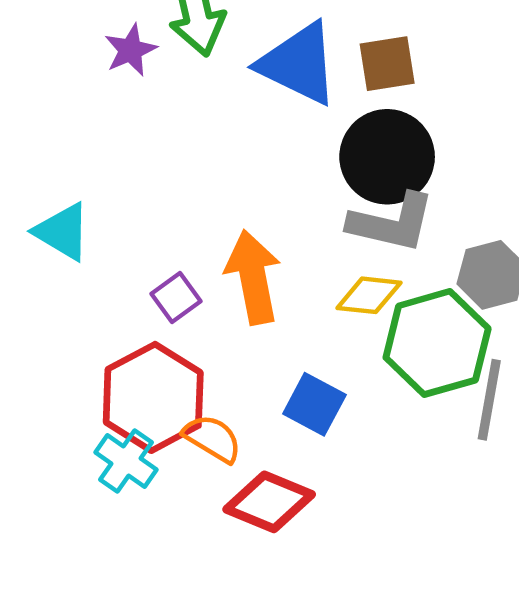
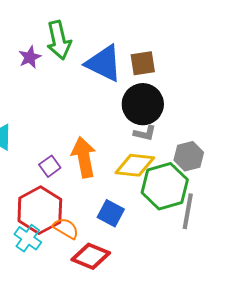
gray L-shape: (392, 223) -> (145, 133), size x0.6
yellow diamond: (369, 295) -> (135, 165), size x1.4

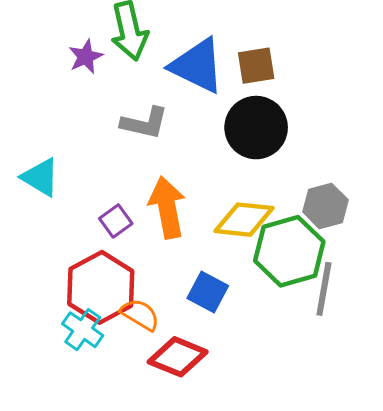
gray L-shape: (145, 133) -> (144, 123), moved, size x1.4

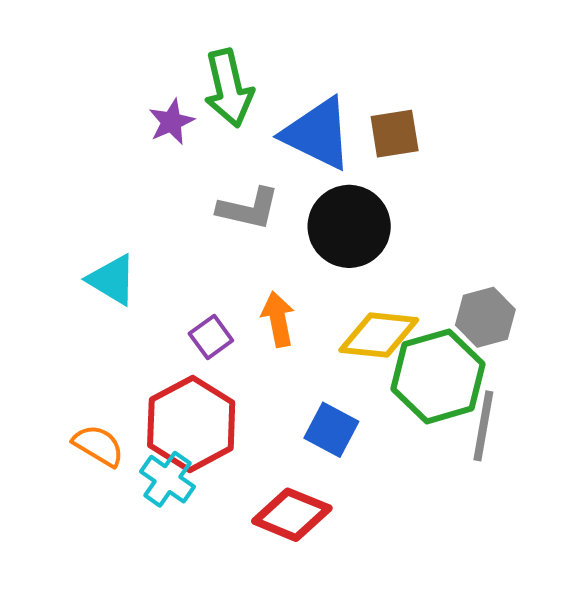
black circle: (256, 128) -> (349, 226), moved
orange arrow: (167, 207) -> (278, 319), size x0.7
orange semicircle: (140, 315) -> (98, 446), moved

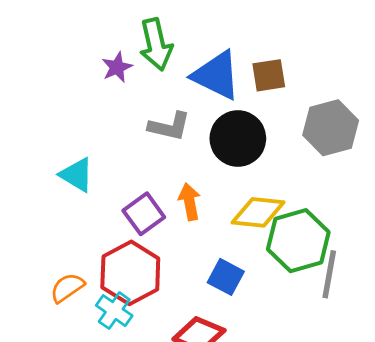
gray hexagon: (485, 317) -> (331, 128), moved, size x1.4
purple square: (211, 337) -> (144, 214), size x1.4
orange semicircle: (98, 446) -> (67, 288), turned -66

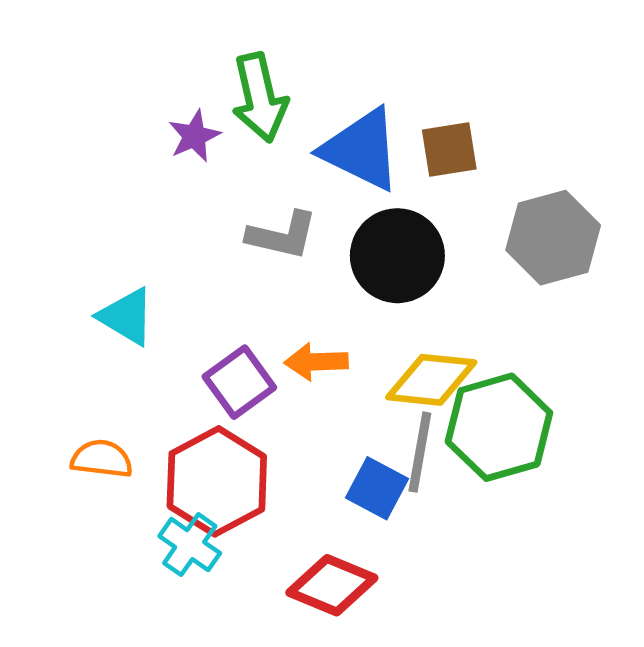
orange arrow: (189, 202) -> (316, 362), turned -81
gray line: (329, 274) -> (420, 452), moved
orange semicircle: (67, 288) -> (102, 459), moved, turned 42

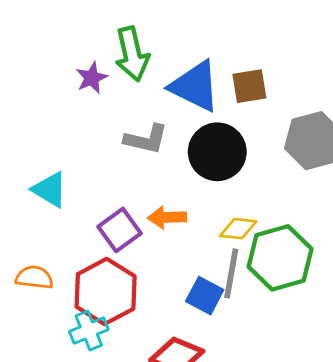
yellow diamond: (431, 380) -> (238, 229), size x0.7
cyan cross: (190, 545) -> (89, 331), turned 33

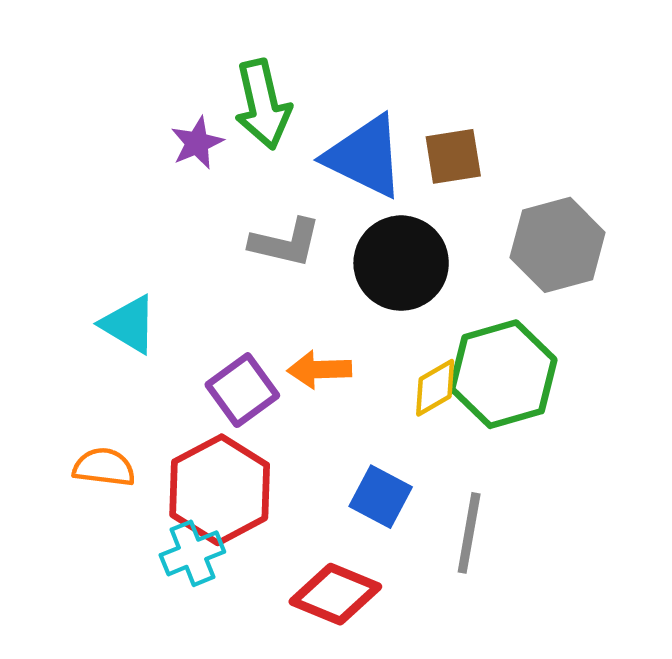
yellow diamond: (238, 229) -> (435, 388), turned -36
green hexagon: (280, 258) -> (503, 374), moved
gray line: (231, 273) -> (469, 533), moved

